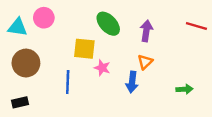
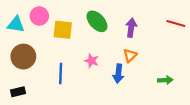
yellow square: (84, 49) -> (63, 30), moved

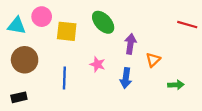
purple arrow: (131, 28) -> (130, 44), moved
orange triangle: (130, 55) -> (153, 60), moved

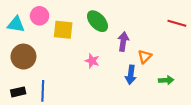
blue line: (64, 78) -> (43, 91), moved
blue arrow: (126, 78) -> (131, 75), moved

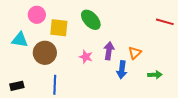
cyan triangle: (16, 24) -> (20, 40), moved
purple arrow: (123, 42) -> (109, 51), moved
brown circle: (23, 57) -> (45, 53), moved
blue line: (43, 91) -> (55, 85), moved

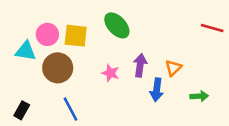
pink circle: (37, 15) -> (47, 34), moved
blue line: (55, 85) -> (71, 109), turned -30
black rectangle: (17, 86) -> (22, 110), turned -48

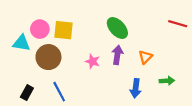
green ellipse: (117, 25) -> (117, 28), moved
blue arrow: (157, 90) -> (136, 88), moved
black rectangle: (22, 110) -> (27, 93), moved

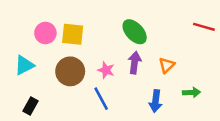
cyan triangle: (22, 43) -> (24, 65), moved, turned -36
brown circle: (48, 57) -> (70, 71), moved
blue line: (59, 92) -> (101, 99), moved

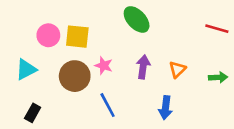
green ellipse: (135, 32) -> (137, 19), moved
pink star: (106, 70) -> (104, 66), moved
green arrow: (192, 92) -> (218, 77), moved

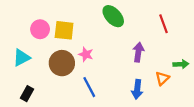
red line: (217, 29) -> (163, 24), moved, turned 54
purple arrow: (143, 67) -> (138, 52), moved
orange triangle: (177, 69) -> (162, 78), moved

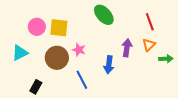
orange triangle: (162, 78) -> (149, 45), moved
blue arrow: (137, 89) -> (109, 65), moved
black rectangle: (27, 94) -> (36, 87), moved

